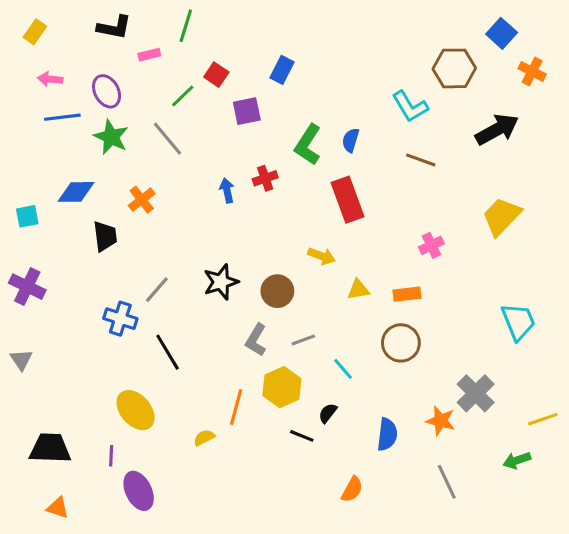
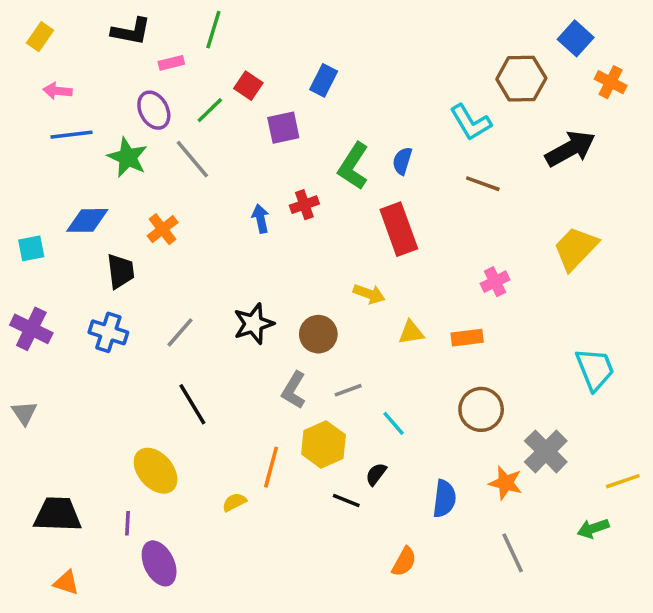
purple ellipse: (107, 91) -> (154, 110), moved
blue cross: (120, 319) -> (108, 332), moved
brown circle: (401, 343) -> (481, 409), moved

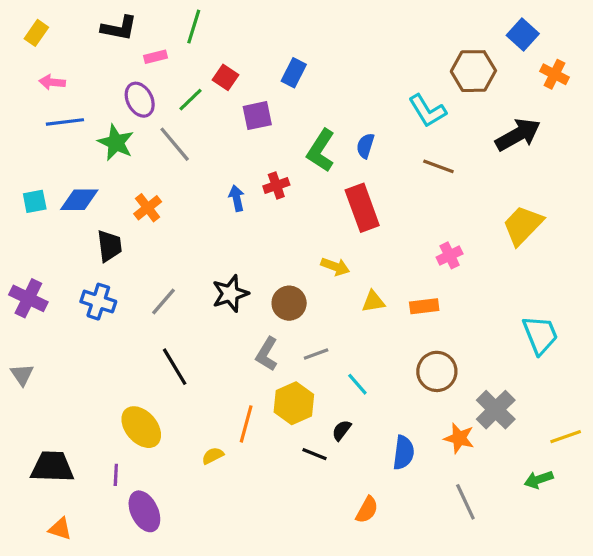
cyan square: (31, 248) -> (35, 201), moved

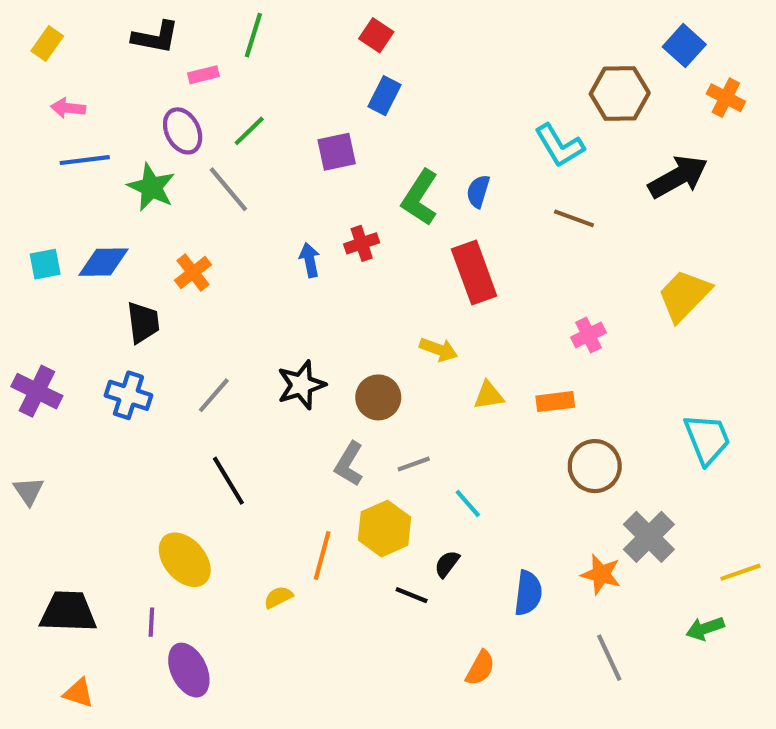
red square: (225, 77) -> (376, 35), moved
brown circle: (437, 371) -> (595, 466), moved

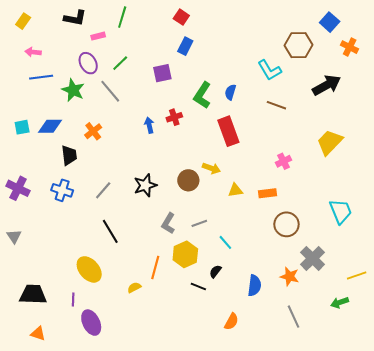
brown circle: (378, 397) -> (188, 180), moved

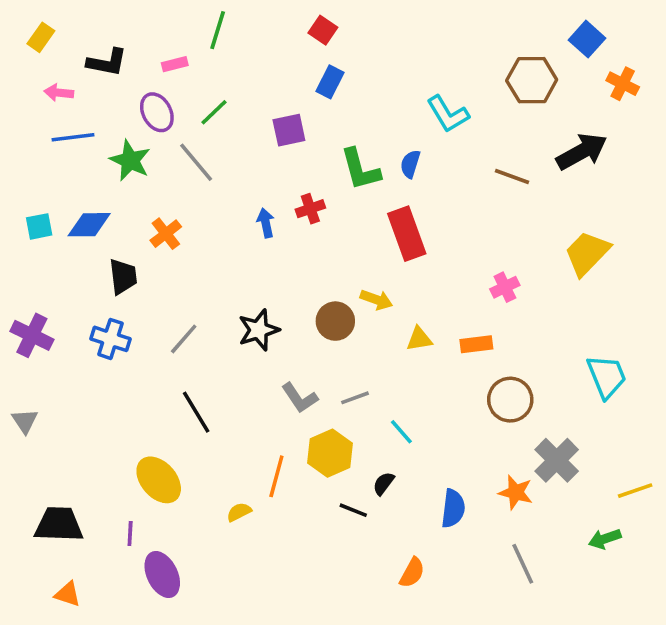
black L-shape: (75, 18) -> (107, 62), moved
cyan L-shape: (269, 70) -> (448, 114), moved
green L-shape: (202, 95) -> (360, 169), turned -48
brown line: (276, 105) -> (512, 177), moved
gray L-shape: (168, 223) -> (300, 398), turned -65

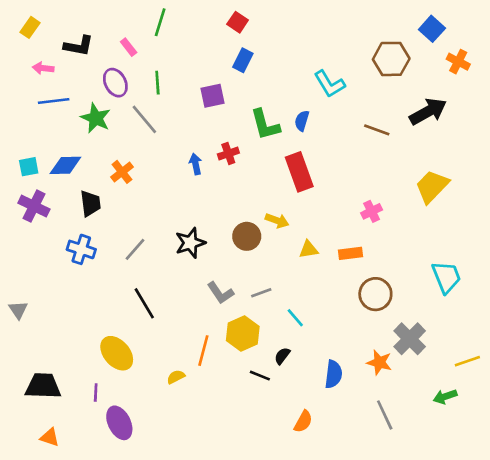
pink rectangle: (175, 64) -> (129, 47), turned 66
green line: (214, 112) -> (157, 83), turned -50
purple cross: (32, 335) -> (34, 206), moved

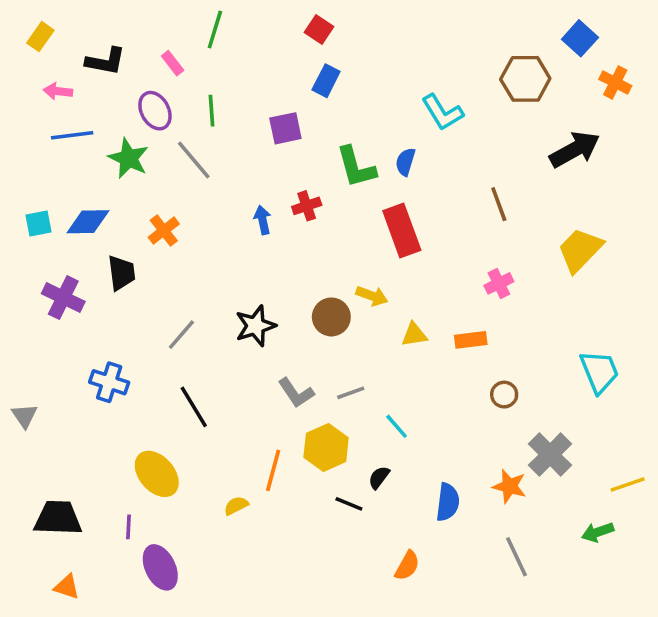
brown line: (377, 130) -> (499, 204), moved, turned 50
purple cross: (34, 206) -> (63, 298), moved
blue cross: (81, 249) -> (109, 382), moved
brown circle: (375, 294) -> (504, 395), size x0.6

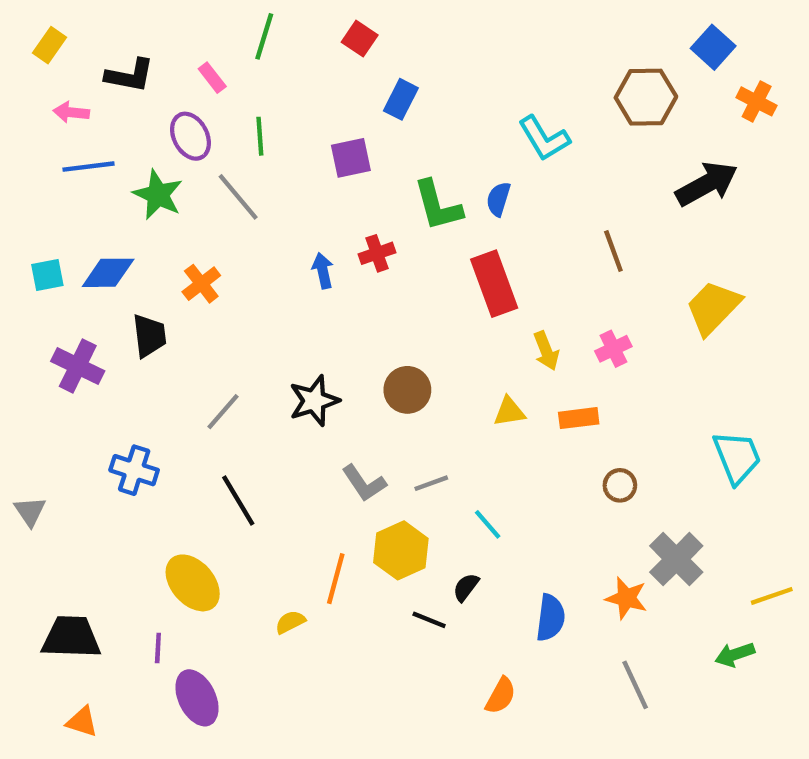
red square: (319, 30) -> (360, 39), moved
yellow arrow: (372, 296) -> (546, 351), moved, turned 48

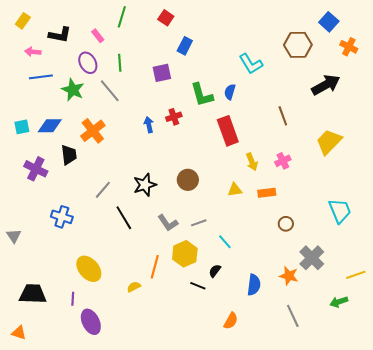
orange cross: (201, 284) -> (93, 131), size x1.4
black line: (238, 501) -> (124, 218), moved
orange triangle: (82, 722) -> (19, 333), moved

